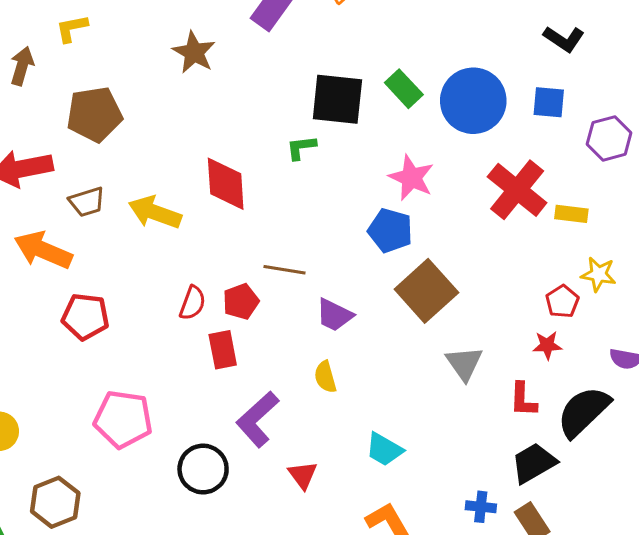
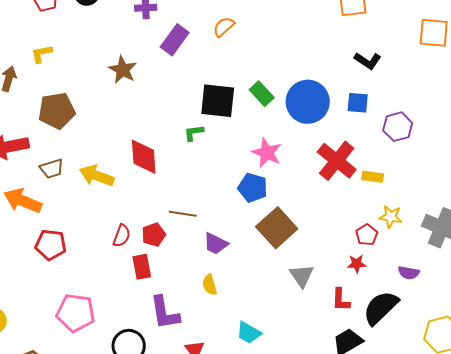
purple L-shape: (257, 419) -> (165, 313), turned -57

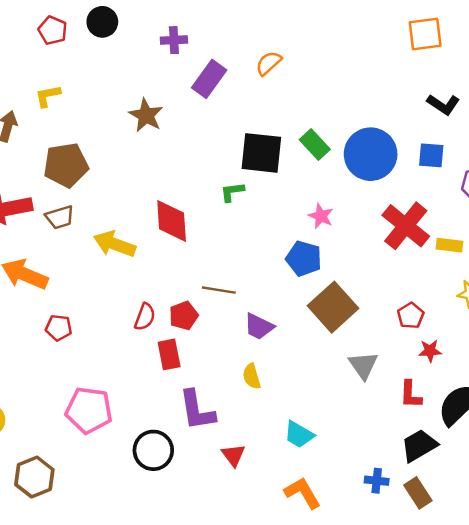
pink star: (267, 153) -> (321, 216), size x0.7
brown trapezoid: (52, 169) -> (60, 217), moved
red pentagon: (367, 235) -> (411, 316), moved
red pentagon: (51, 245) -> (59, 328), size x0.7

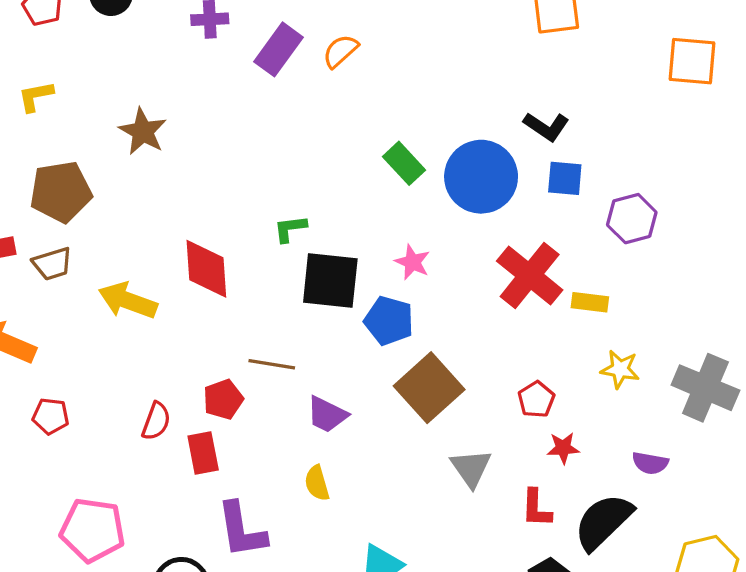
purple rectangle: (209, 79) -> (278, 49), moved
black L-shape: (443, 104) -> (546, 126), moved
brown star: (146, 115) -> (143, 131), moved
black square: (261, 153) -> (330, 281), moved
red semicircle: (145, 317) -> (156, 421), moved

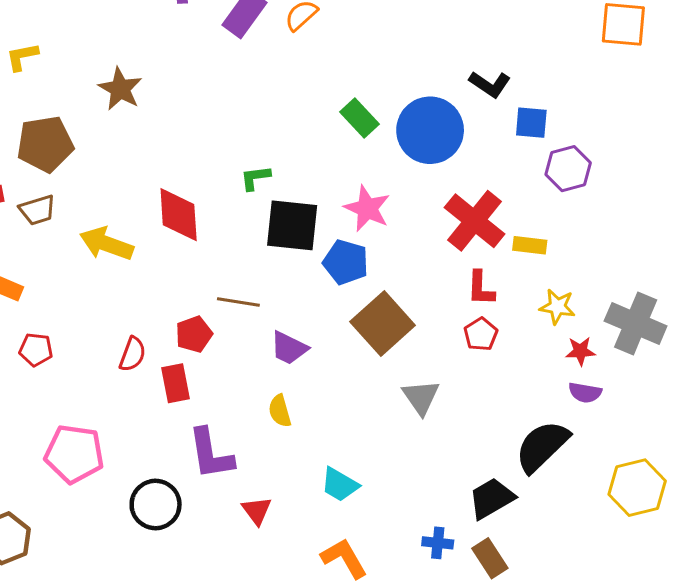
blue square: (565, 178) -> (531, 123), moved
pink star: (412, 262) -> (367, 208), size x1.4
red star: (563, 448) -> (580, 351), moved
red L-shape: (536, 508) -> (481, 288), moved

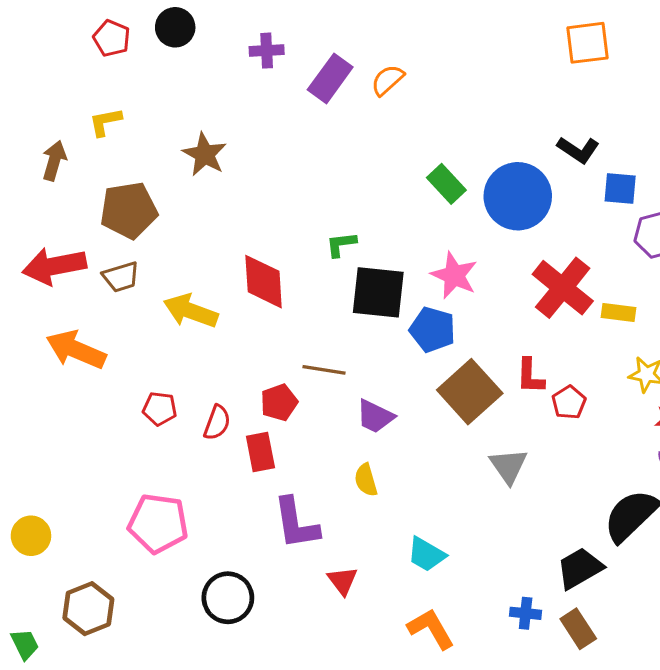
red L-shape: (481, 288) -> (530, 376), moved
red pentagon: (36, 350) -> (160, 409), moved
black circle: (156, 504) -> (228, 598), moved

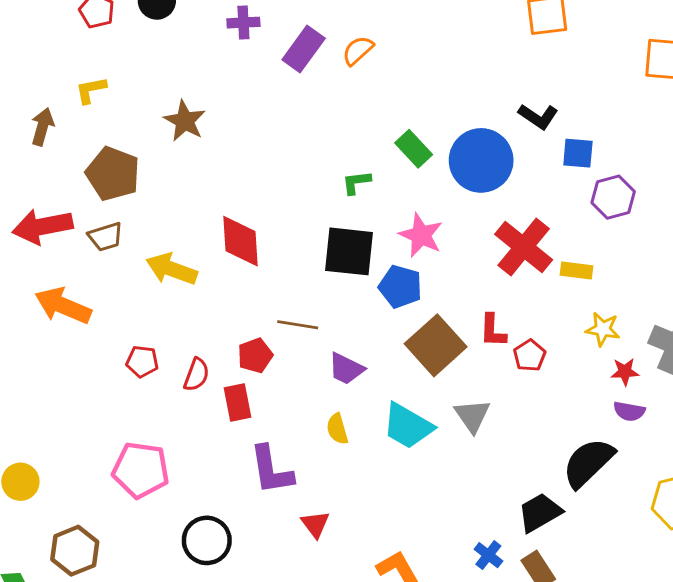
brown pentagon: (129, 210) -> (113, 174), turned 30
green L-shape: (341, 244) -> (356, 182), moved
cyan trapezoid: (426, 554) -> (408, 426), moved, size x1.4
blue cross: (526, 613) -> (488, 555), turned 32

